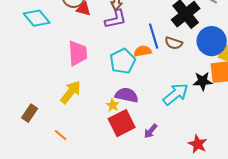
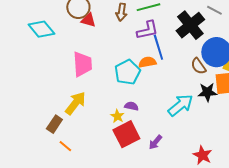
purple L-shape: (116, 19) -> (147, 30), moved
brown semicircle: (174, 43) -> (198, 66), moved, turned 36
purple semicircle: (127, 95) -> (131, 106), size x0.6
brown rectangle: (30, 113) -> (54, 124), moved

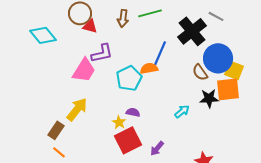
purple L-shape: (147, 30) -> (102, 53), moved
blue line: (158, 47) -> (160, 53), turned 40
pink trapezoid: (82, 64) -> (84, 70), turned 36
cyan arrow: (180, 105) -> (182, 111), size x0.6
orange line: (65, 146) -> (59, 152), moved

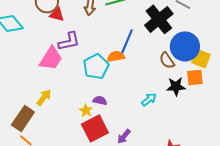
orange square: (228, 89) -> (195, 77), size x0.7
yellow arrow: (77, 109) -> (44, 97), size x0.7
brown rectangle: (56, 130) -> (23, 118), size x1.4

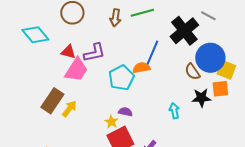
red triangle: (57, 14) -> (68, 52), moved
cyan arrow: (149, 99) -> (174, 111), turned -63
brown rectangle: (23, 118) -> (52, 101), moved

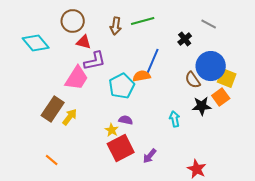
black cross: (184, 31) -> (185, 39), size x0.5
red triangle: (68, 52) -> (84, 42), moved
orange square: (220, 89) -> (221, 97), turned -30

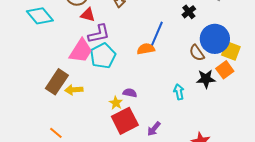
cyan pentagon: (122, 86) -> (103, 56), moved
yellow arrow: (70, 117) -> (74, 90), turned -132

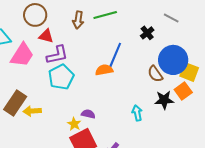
pink trapezoid: (81, 51) -> (22, 55), moved

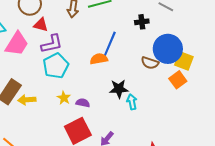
black cross: (147, 33) -> (142, 22), turned 32
brown semicircle: (155, 74) -> (150, 63), turned -36
black star: (164, 100) -> (119, 89), moved
yellow star: (74, 124) -> (64, 98), moved

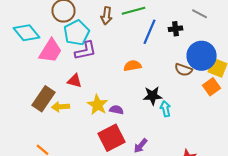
red triangle: (41, 25) -> (74, 81), moved
blue line: (110, 44) -> (150, 32), moved
cyan pentagon: (56, 66) -> (76, 33), moved
yellow star: (64, 98) -> (98, 105), size x1.5

